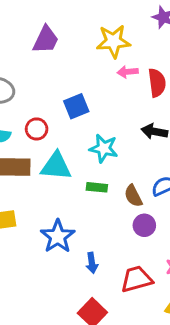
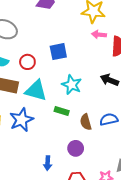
purple circle: (144, 225) -> (76, 148), moved
blue star: (58, 236) -> (21, 120), moved

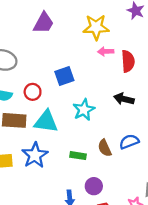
cyan star: (72, 85) -> (84, 110), turned 30
green rectangle: (62, 111) -> (78, 156), moved
purple circle: (76, 148) -> (94, 186), moved

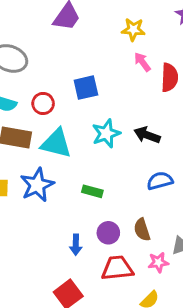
yellow star: (96, 27) -> (133, 29), size x0.7
pink arrow: (106, 51) -> (142, 62), turned 49
black arrow: (124, 99) -> (147, 135), moved
brown semicircle: (105, 148) -> (142, 230), moved

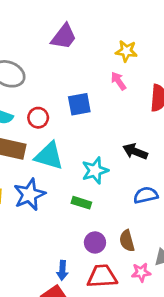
pink arrow: (142, 62) -> (118, 81), moved
cyan star: (106, 133) -> (95, 170), moved
blue arrow: (76, 245) -> (62, 270), moved

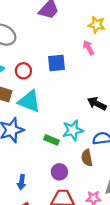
cyan star: (95, 170) -> (73, 130), moved
brown semicircle: (127, 241) -> (87, 158), moved
blue arrow: (62, 270) -> (22, 182), moved

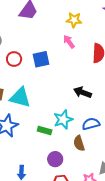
red circle: (23, 71) -> (14, 59), moved

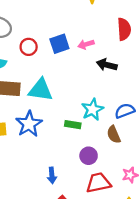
pink arrow: (69, 42) -> (86, 44), moved, turned -64
black arrow: (82, 92) -> (107, 65), moved

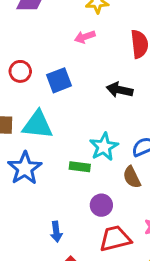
blue square: (59, 44) -> (59, 80), moved
pink arrow: (86, 44) -> (85, 37), moved

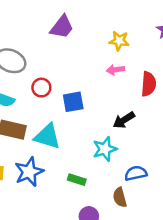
pink arrow: (85, 37) -> (115, 70), moved
black arrow: (120, 90) -> (124, 120), turned -55
cyan star: (104, 147) -> (105, 149), moved

